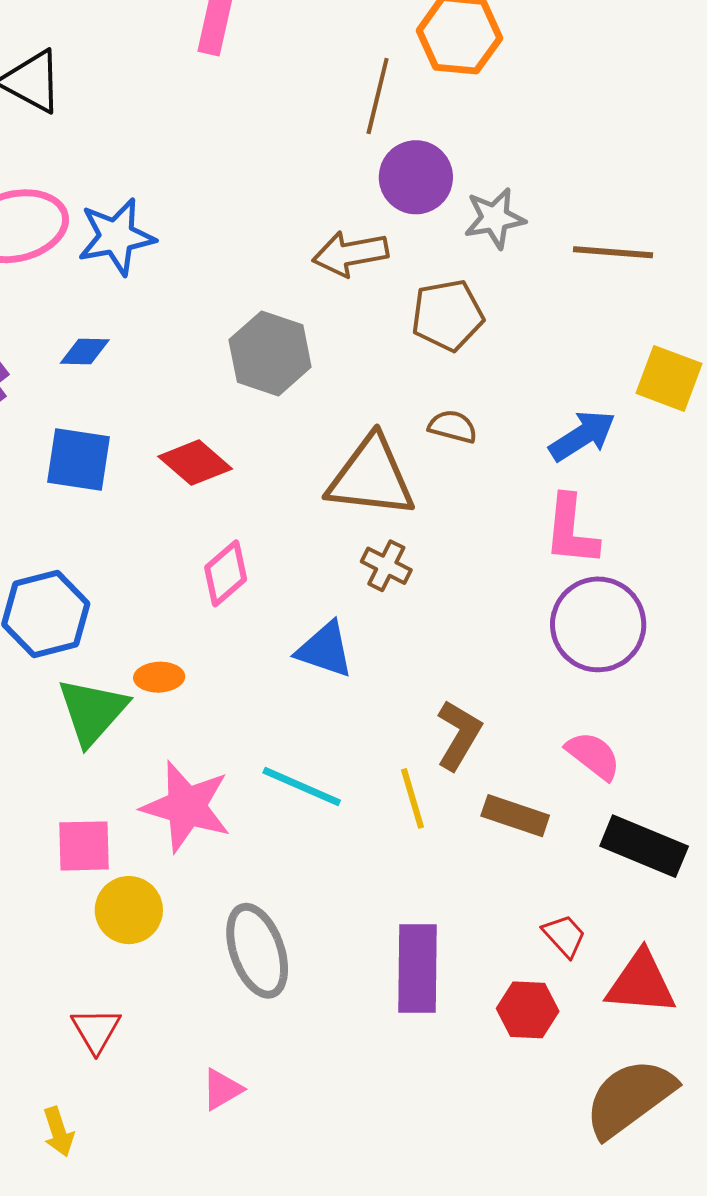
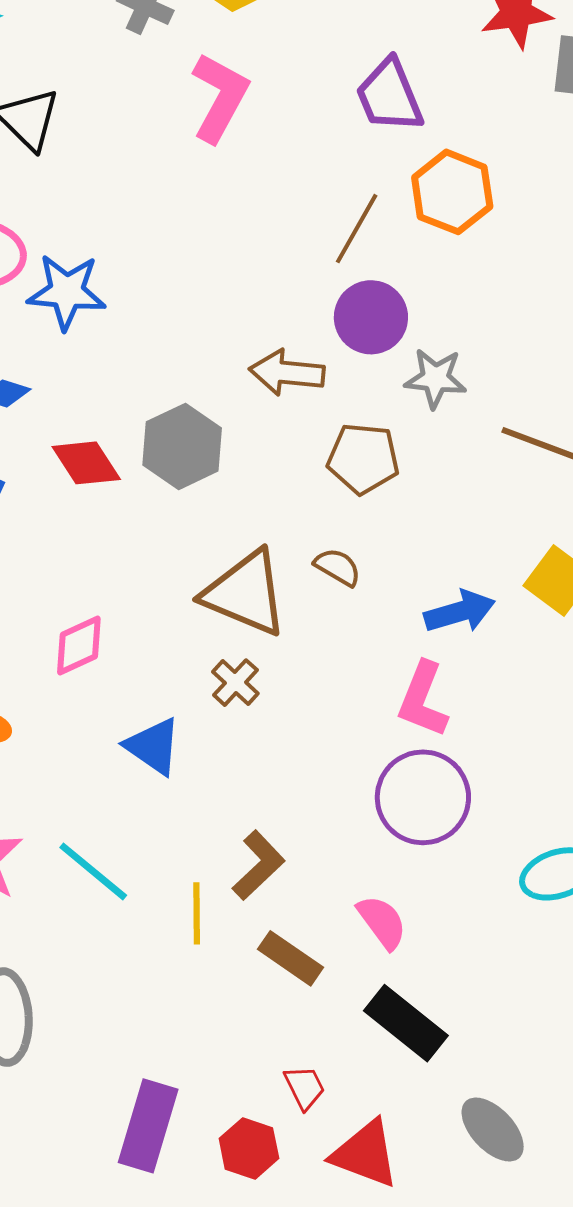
red diamond: (195, 463) -> (86, 463), moved
purple rectangle: (417, 969) -> (148, 1126), moved

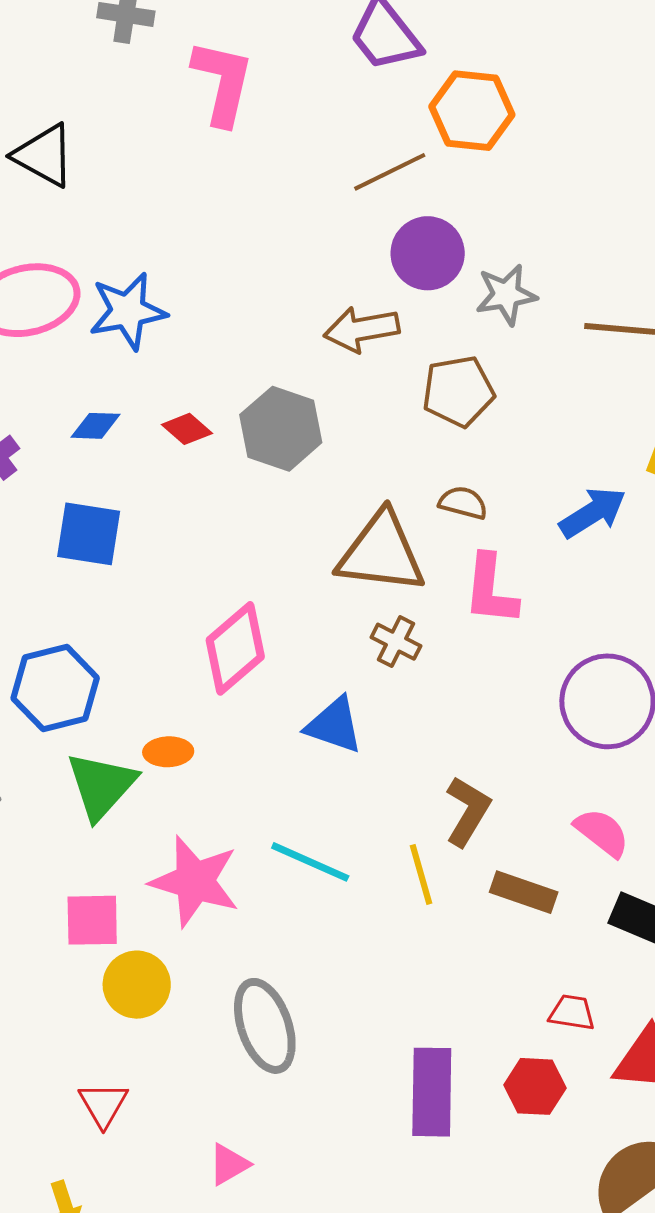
brown line: (357, 229) -> (390, 172), turned 50
red diamond: (86, 463) -> (187, 429), moved, size x0.7
pink diamond: (79, 646) -> (235, 648), size x1.4
pink L-shape: (423, 700) -> (491, 590), moved
red trapezoid: (305, 1087) -> (572, 1013), turned -39

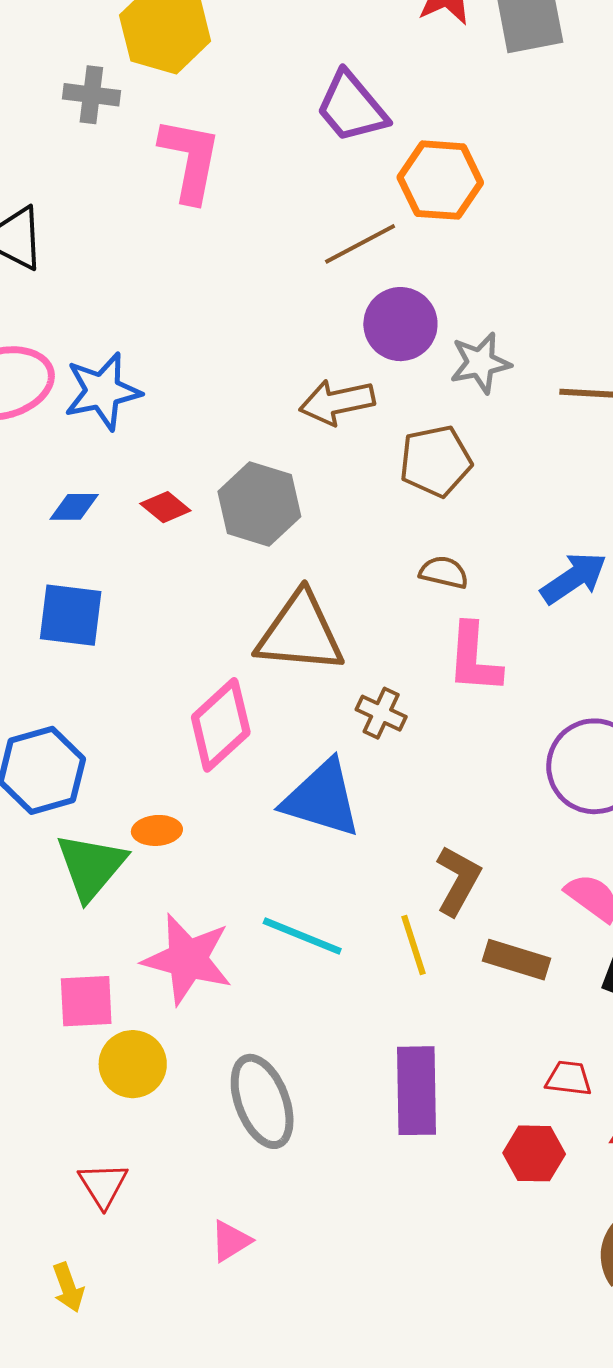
brown triangle: (381, 553) -> (300, 633), moved
blue triangle: (334, 725) -> (322, 799), size x1.4
purple rectangle: (432, 1092) -> (417, 1091), moved

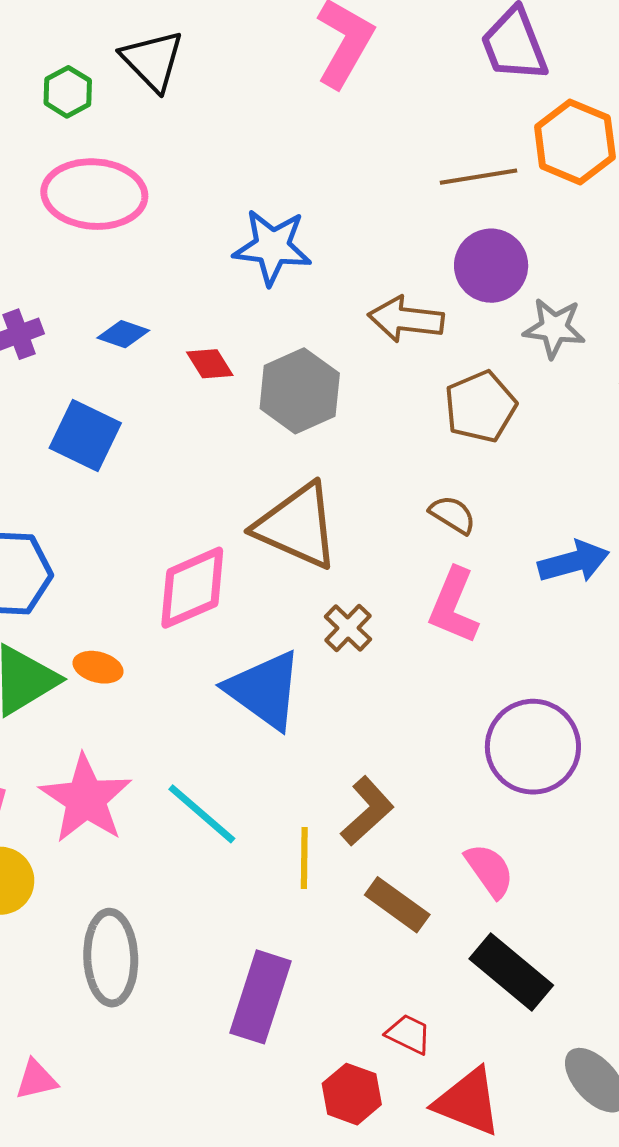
blue star: (103, 391) -> (272, 247), moved
brown pentagon: (436, 461) -> (480, 407), turned -30

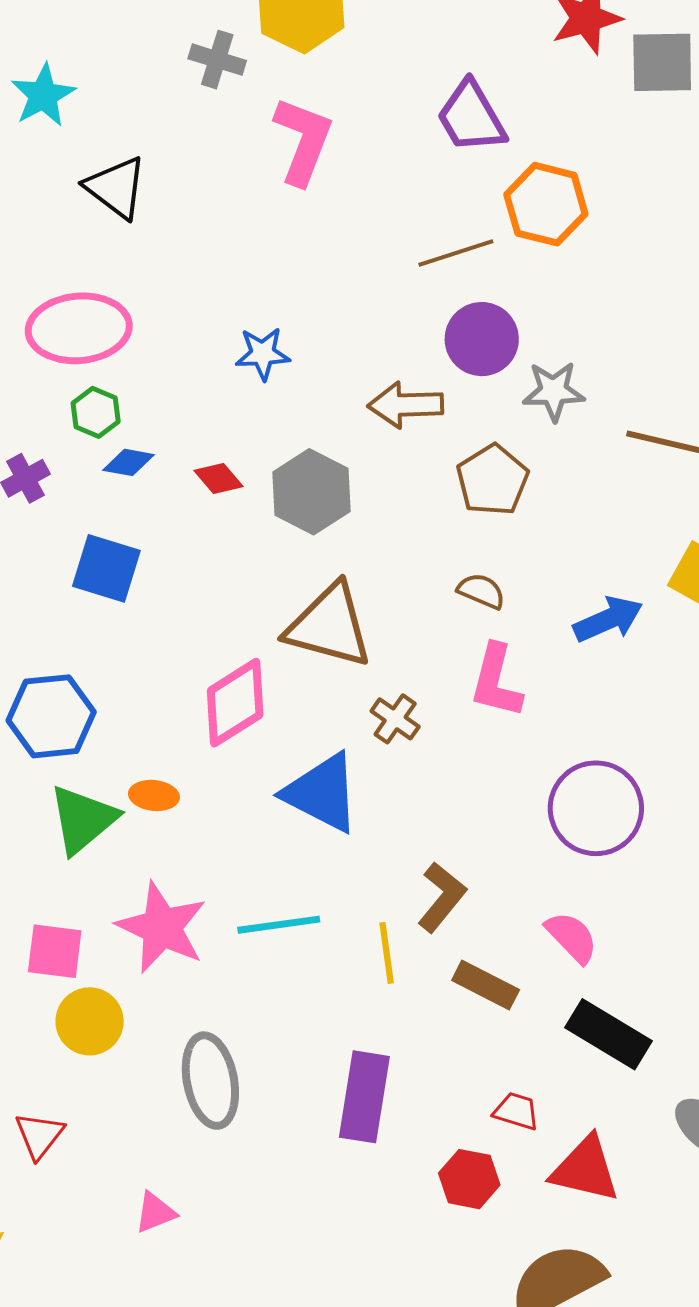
green hexagon: (68, 92) -> (96, 412), moved
blue star: (272, 247) -> (263, 354), size x0.7
cyan line: (202, 814) -> (279, 925), turned -40

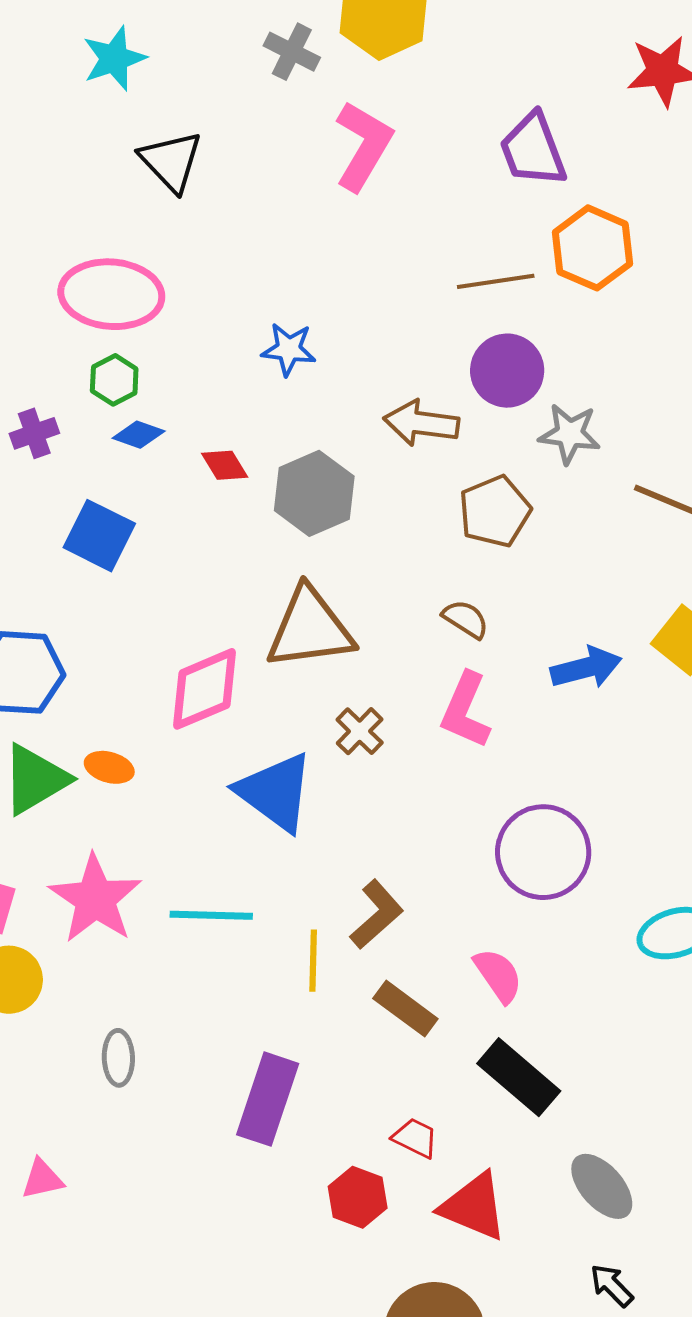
brown triangle: (329, 626) -> (310, 629), turned -32
gray ellipse: (210, 1081) -> (118, 1058), size x0.6

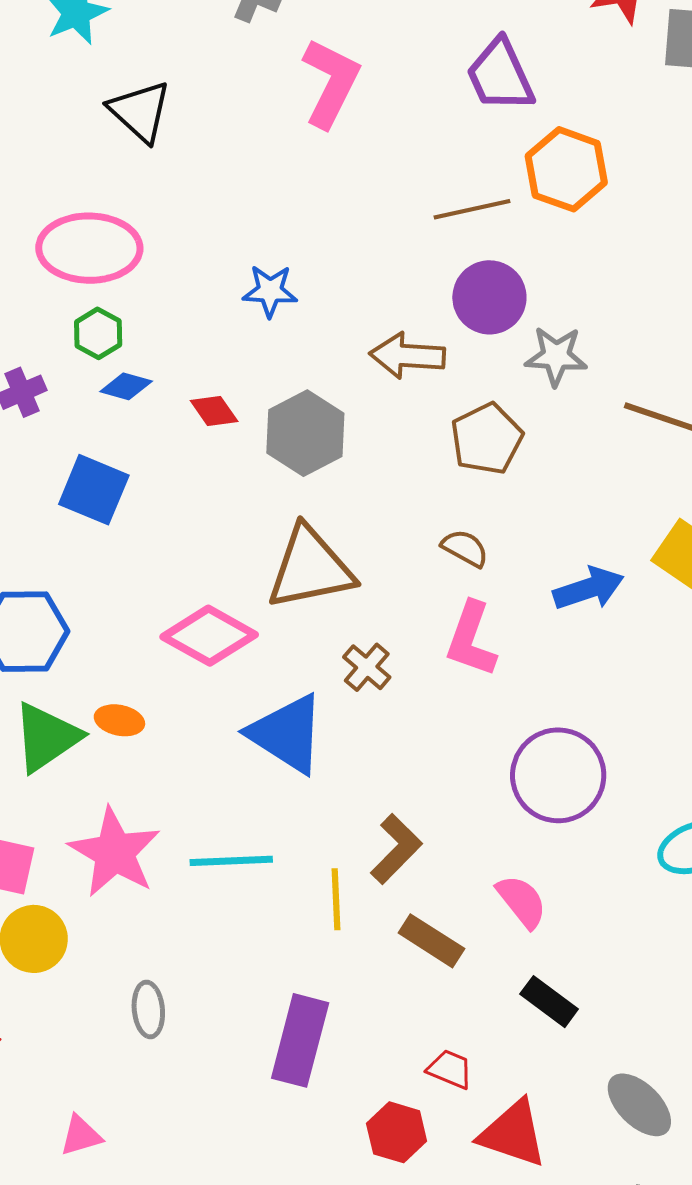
pink diamond: (204, 689) -> (209, 636), turned 56
black rectangle: (519, 1077) -> (549, 1002), size x0.7

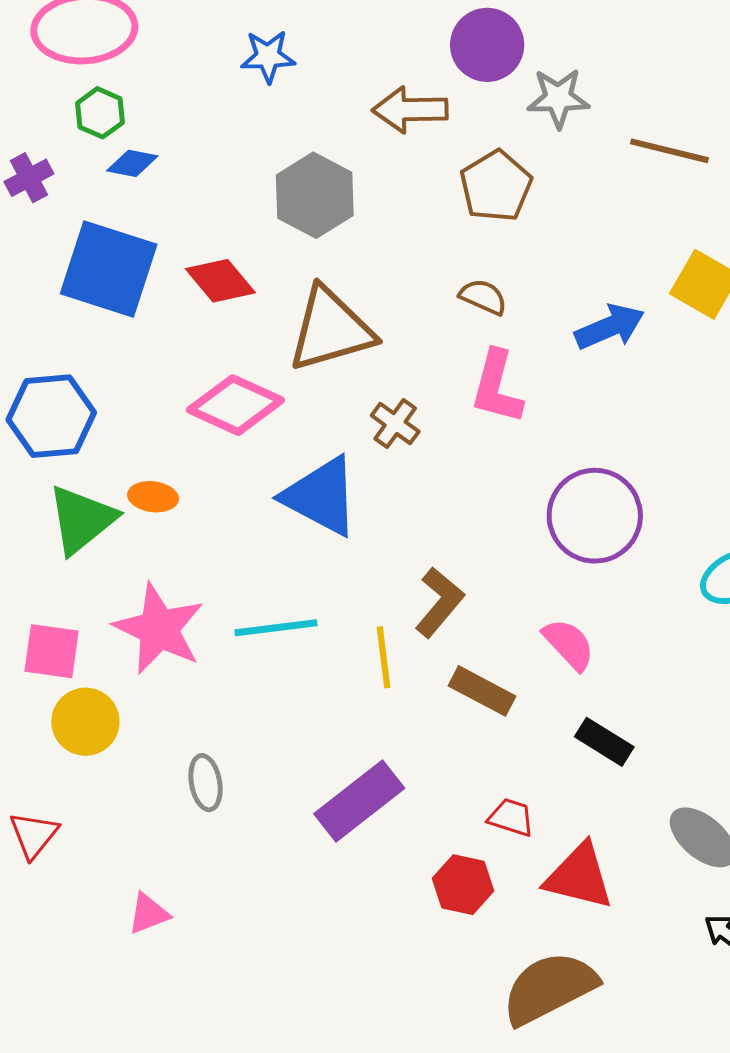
red diamond: (214, 411) -> (220, 281), moved, size x1.4
blue square: (94, 490) -> (109, 269), size x1.4
purple rectangle: (300, 1040) -> (359, 801), turned 42

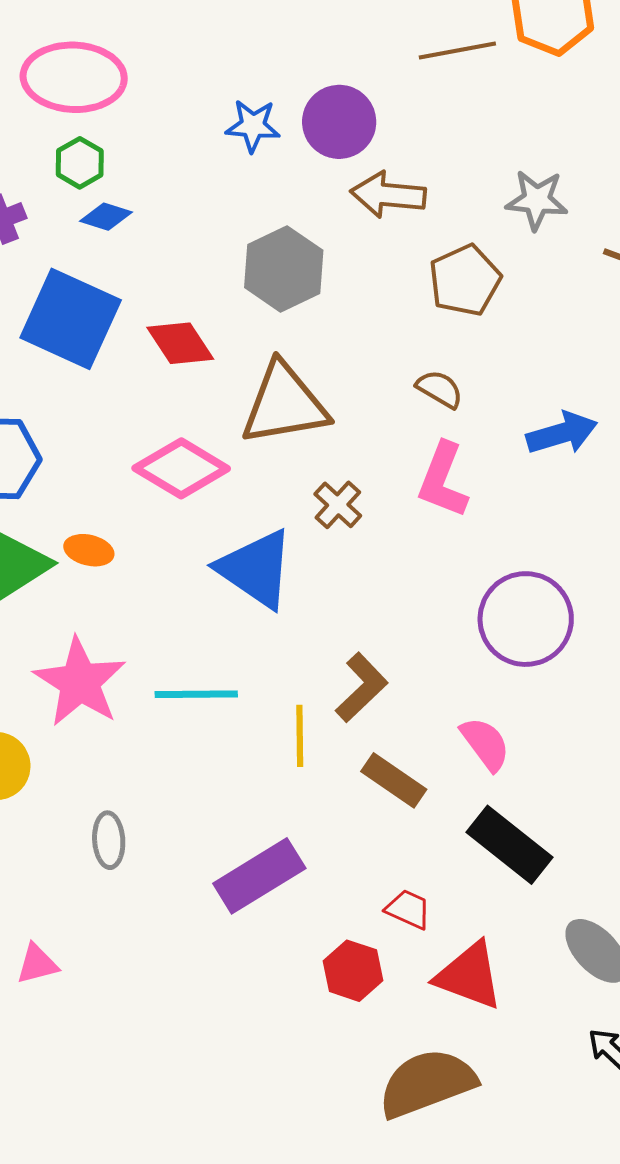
purple circle: (487, 45) -> (339, 122), moved
black rectangle: (604, 742) -> (509, 845), size x1.5

